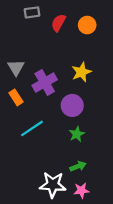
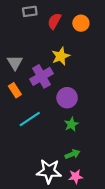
yellow star: (81, 72) -> (61, 56), moved

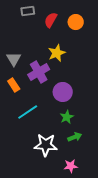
green arrow: (72, 154) -> (75, 137), moved
white star: (49, 171) -> (46, 145), moved

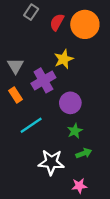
gray rectangle: (28, 11) -> (31, 12), turned -48
orange circle: (76, 22) -> (85, 24), size x1.6

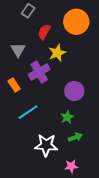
red semicircle: (57, 22) -> (44, 32), moved
gray triangle: (15, 66) -> (18, 50), moved
purple circle: (70, 103) -> (74, 91), moved

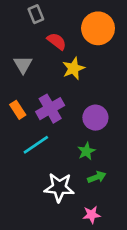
gray rectangle: (28, 11) -> (36, 14), turned -56
red semicircle: (44, 32) -> (57, 41), turned 98
purple cross: (39, 72) -> (50, 109), moved

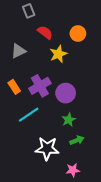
orange circle: (98, 28) -> (78, 33), moved, size x0.6
gray triangle: (23, 65) -> (18, 51), turned 35
purple circle: (95, 118) -> (66, 93), moved

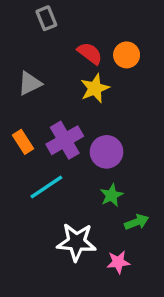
red semicircle: (45, 32) -> (90, 53), moved
green arrow: (77, 140) -> (137, 222), moved
pink star: (73, 170) -> (118, 262), moved

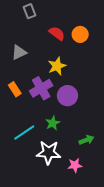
yellow star: (95, 88) -> (57, 66), moved
cyan line: (46, 187) -> (24, 133), moved
green star: (112, 195) -> (53, 123), moved

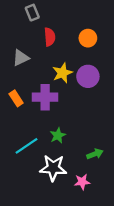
red semicircle: (57, 33) -> (50, 37), moved, turned 49
purple cross: (41, 88) -> (45, 97), turned 30
purple circle: (67, 96) -> (88, 76), moved

